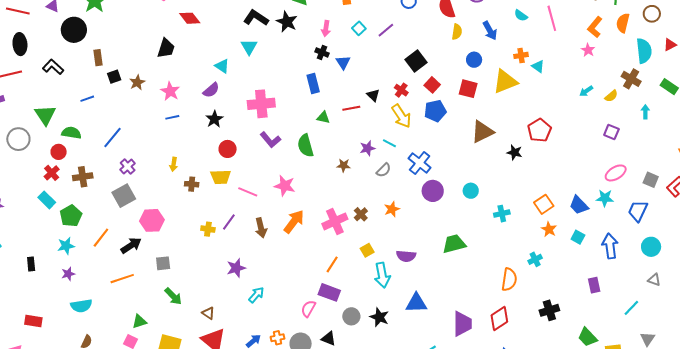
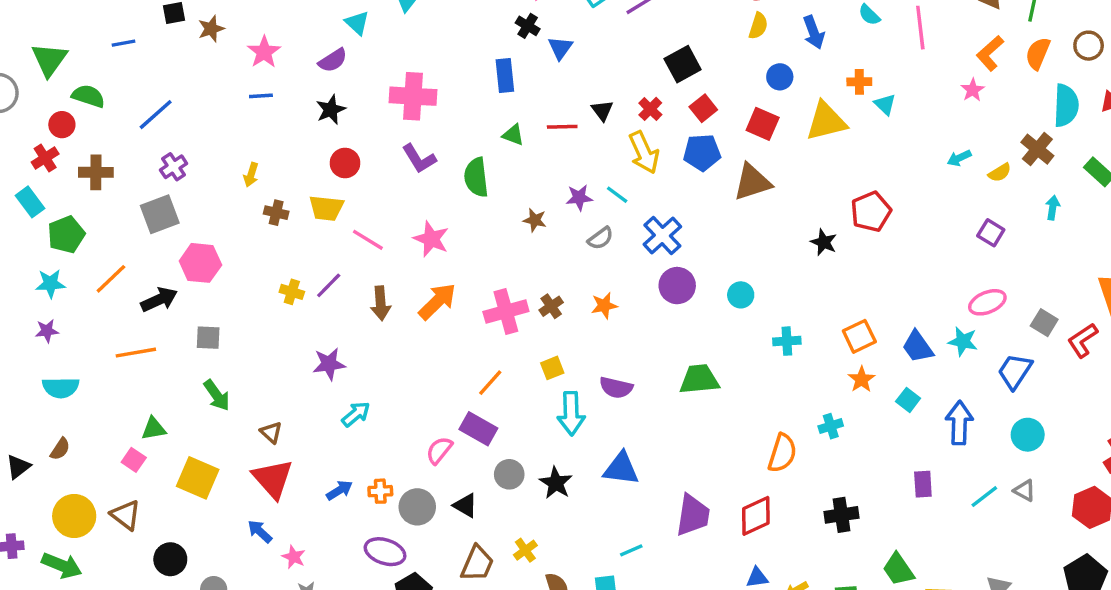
brown triangle: (482, 132) -> (752, 182), moved
cyan line: (631, 308) -> (984, 497), moved

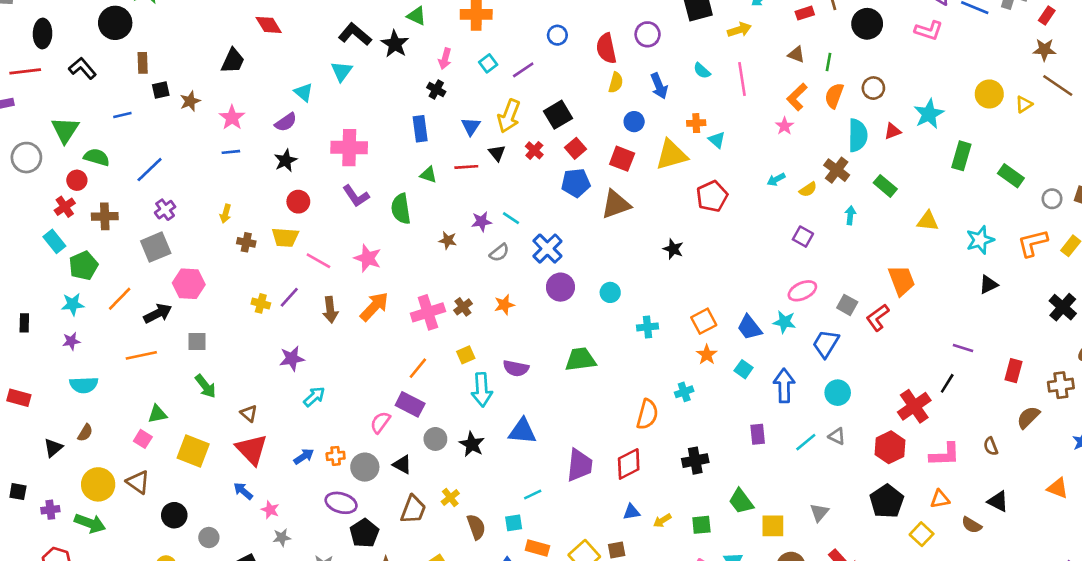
blue triangle: (560, 48) -> (471, 126), moved
yellow arrow: (644, 152) -> (509, 116), moved, turned 48
red pentagon: (871, 212) -> (712, 196), moved

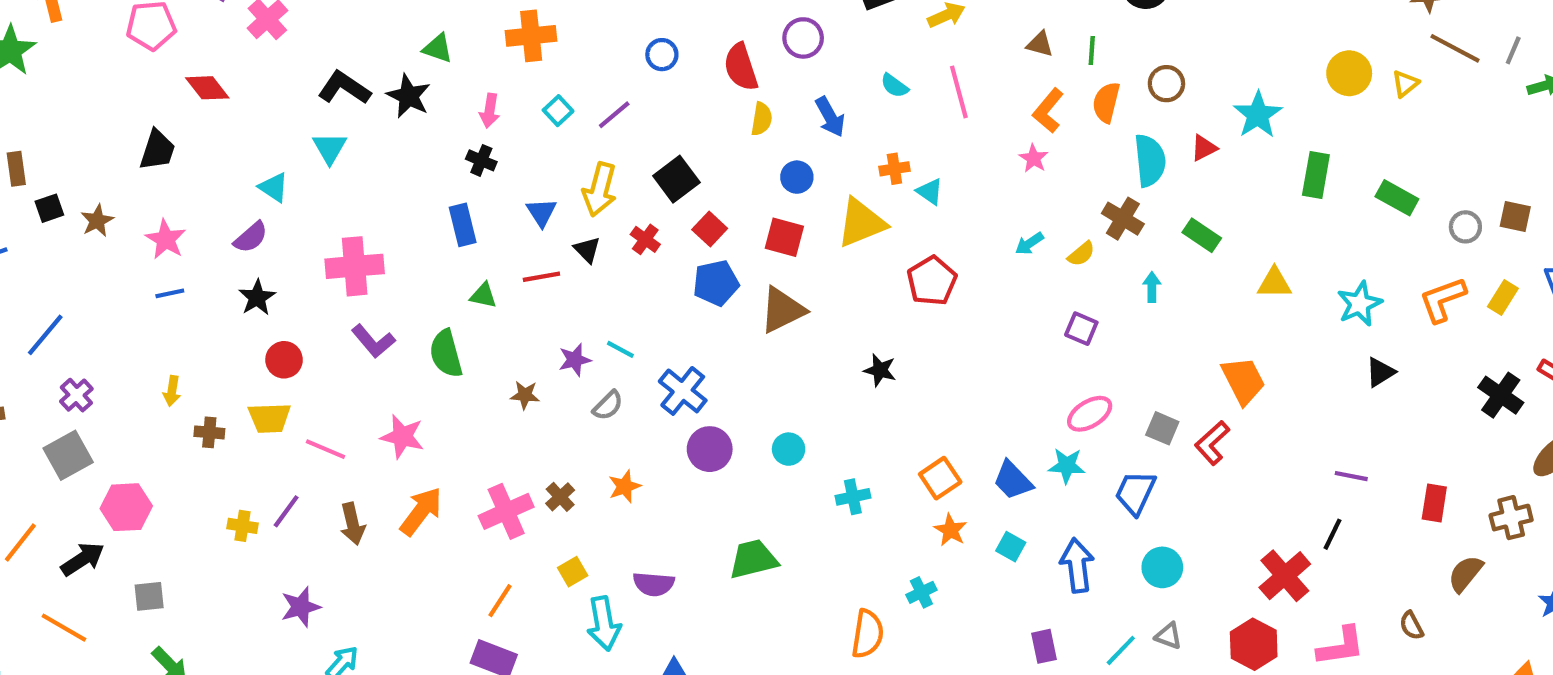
orange line: (141, 355) -> (64, 628), turned 48

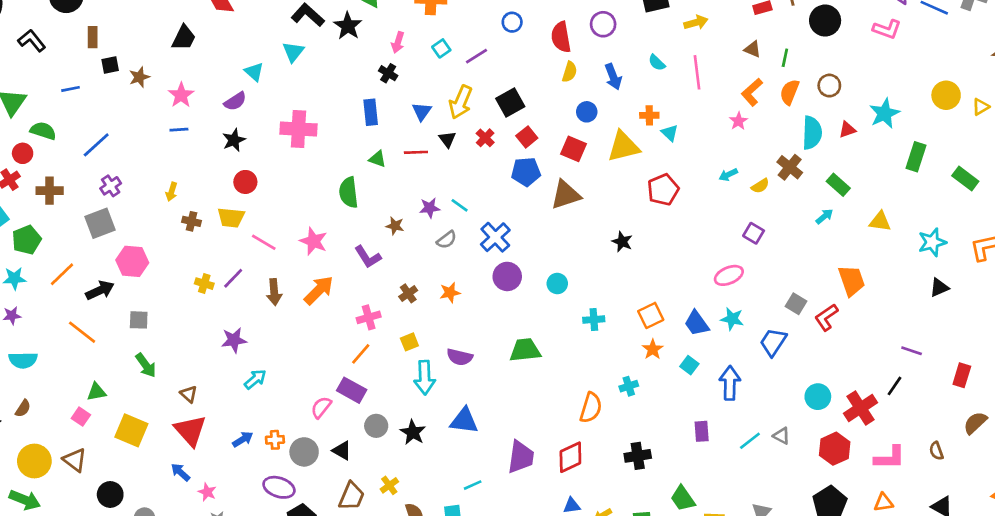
cyan arrow: (1152, 287) -> (824, 216), moved, turned 42
purple L-shape: (373, 341) -> (368, 257), moved
pink ellipse: (1090, 414) -> (729, 275), moved
pink cross: (506, 511) -> (369, 317), moved, size x0.7
cyan circle: (1162, 567) -> (818, 397), moved

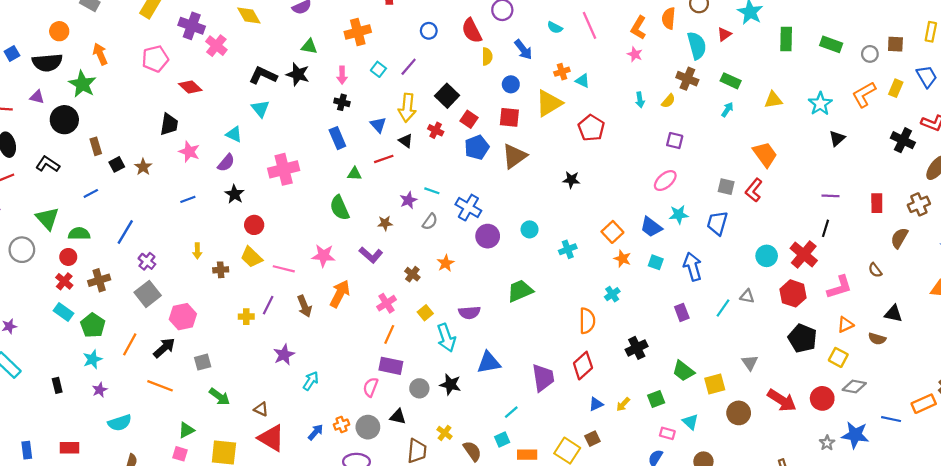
pink star: (181, 95) -> (189, 152), moved
cyan arrow: (728, 175) -> (640, 100), turned -56
yellow trapezoid: (231, 218) -> (251, 257), turned 55

